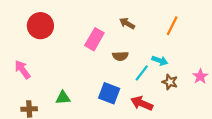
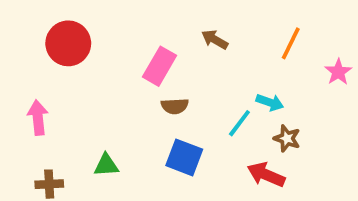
brown semicircle: (120, 56) -> (175, 106), moved
pink arrow: (22, 70) -> (38, 118), turned 30
pink star: (200, 76) -> (338, 72), moved
red arrow: (142, 103) -> (266, 175), moved

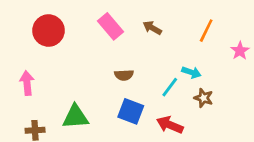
pink rectangle: (160, 66) -> (111, 26), moved, turned -70
green triangle: (106, 165) -> (75, 117), size x1.5
red arrow: (266, 175) -> (170, 125), moved

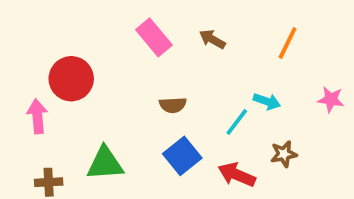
red circle: (48, 31) -> (71, 79), moved
pink star: (240, 51) -> (331, 99), moved, turned -30
brown star: (204, 98) -> (284, 154), moved, turned -30
blue square: (131, 111) -> (182, 156), turned 30

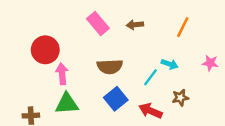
brown arrow: (212, 39) -> (135, 25), turned -35
brown semicircle: (173, 105) -> (110, 67), size x1.5
pink arrow: (37, 116) -> (62, 74), moved

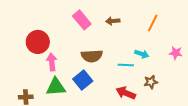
cyan line: (150, 77) -> (126, 65), turned 56
blue square: (116, 99) -> (83, 80), moved

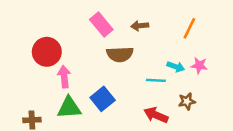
pink star: (176, 53) -> (199, 65), moved
brown semicircle: (92, 56) -> (120, 54), moved

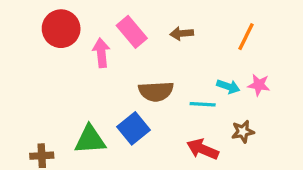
red circle: (47, 52) -> (61, 29), moved
brown semicircle: (120, 54) -> (156, 91), moved
pink arrow: (64, 77) -> (101, 53), moved

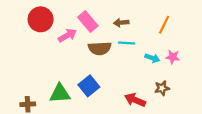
pink arrow: (101, 53) -> (67, 35), turned 66
brown semicircle: (156, 91) -> (100, 48), moved
cyan line: (203, 104) -> (127, 43), moved

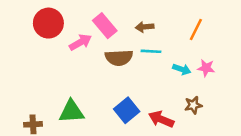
blue square: (89, 86) -> (127, 110), moved

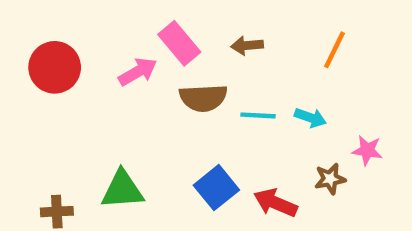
red circle: (48, 23) -> (55, 67), moved
cyan line: (151, 51) -> (258, 115), moved
pink star: (206, 68) -> (367, 150), moved

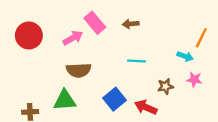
orange line: (334, 50) -> (201, 38), moved
brown semicircle: (203, 98) -> (79, 70), moved
cyan arrow: (310, 118) -> (185, 56), moved
brown star: (330, 179) -> (165, 86), moved

